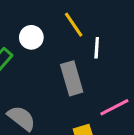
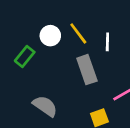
yellow line: (74, 25) -> (78, 33), moved

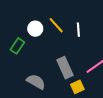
gray rectangle: (87, 70) -> (65, 68), moved

